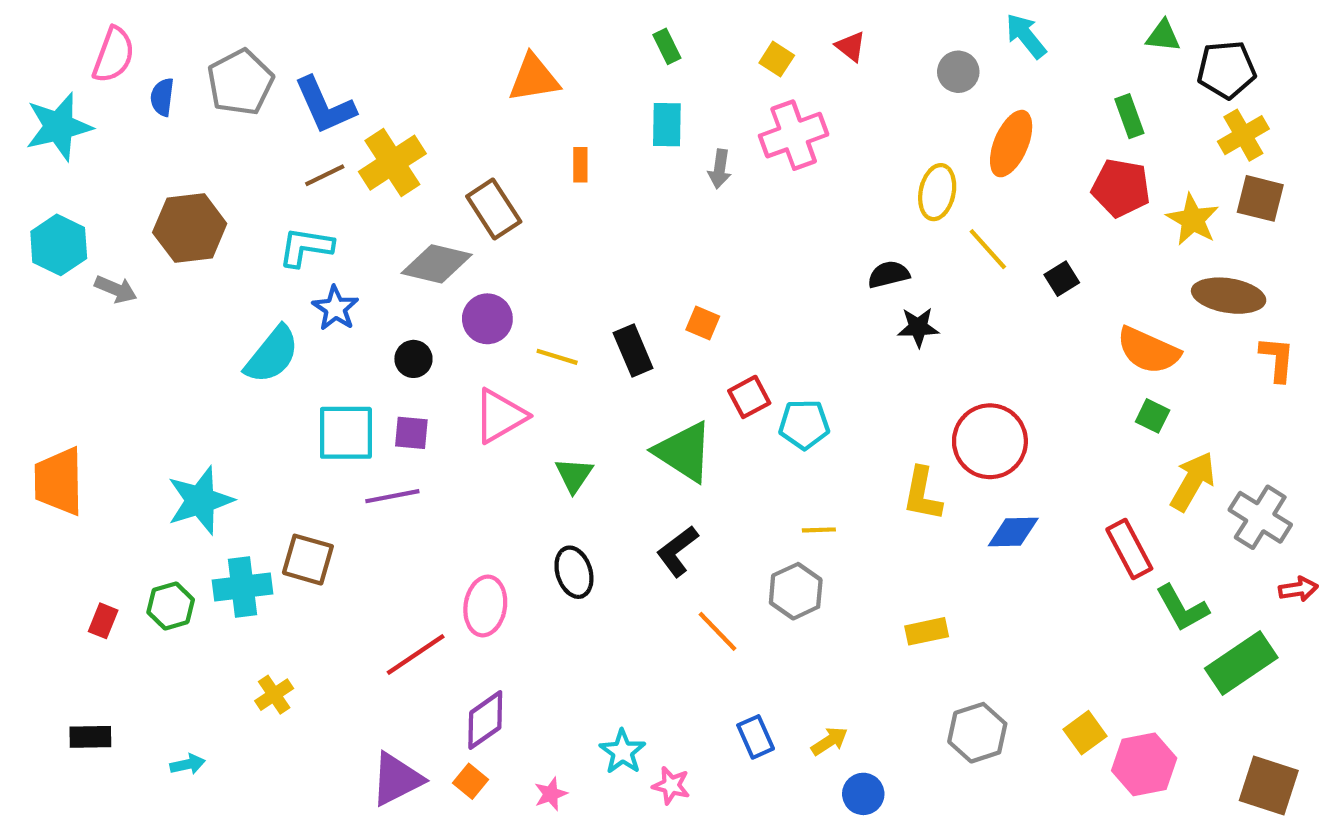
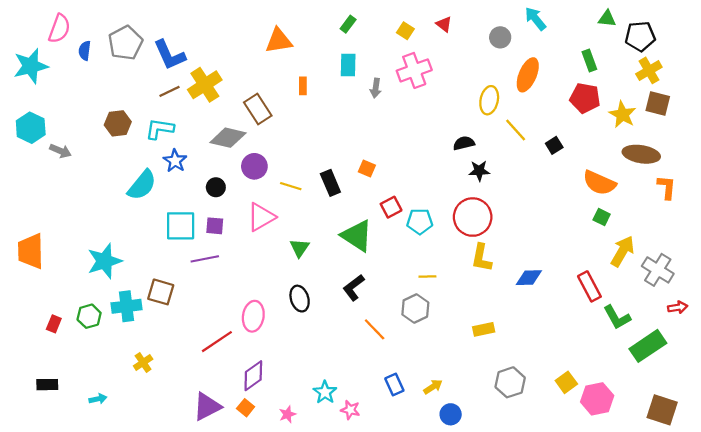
green rectangle: (667, 46) -> (348, 24), turned 63
brown hexagon: (190, 228) -> (118, 123), moved, size x0.7
red circle: (990, 441) -> (473, 217), moved

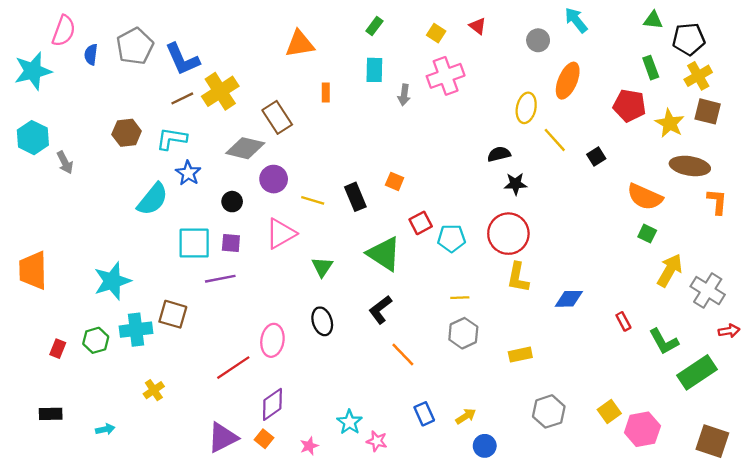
green rectangle: (589, 61) -> (651, 68), moved
gray arrow: (60, 151) -> (65, 162), turned 40
red rectangle: (589, 286) -> (623, 321), moved, size x0.6
gray hexagon: (415, 308) -> (463, 333), moved

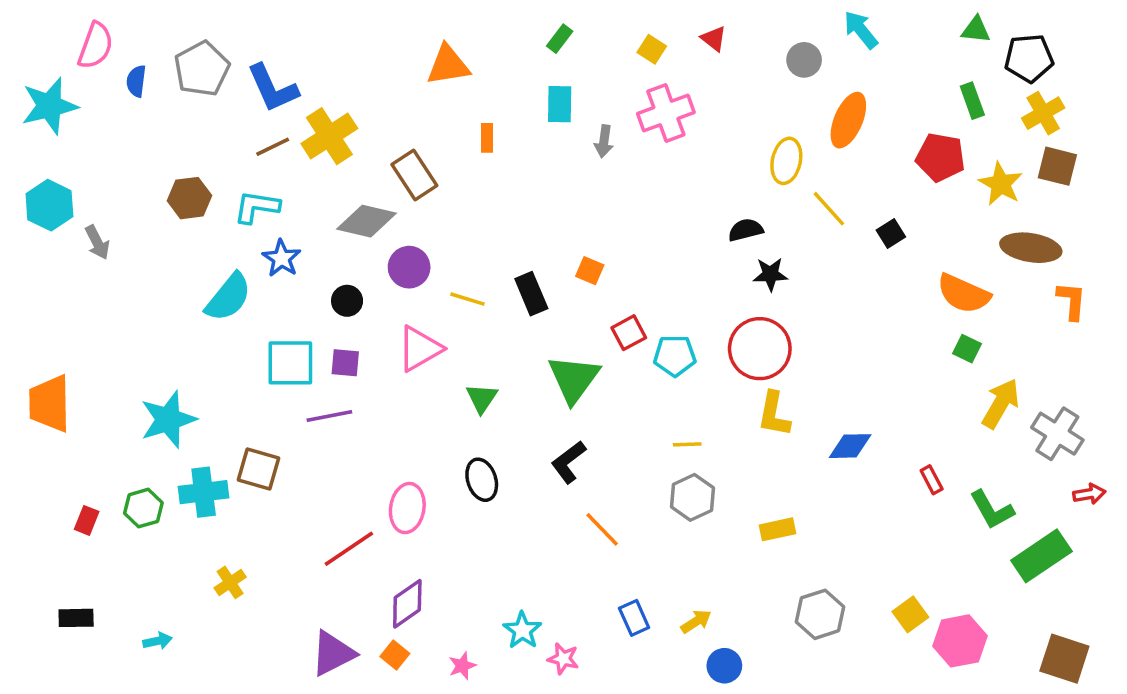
green triangle: (384, 254) -> (574, 379), turned 33

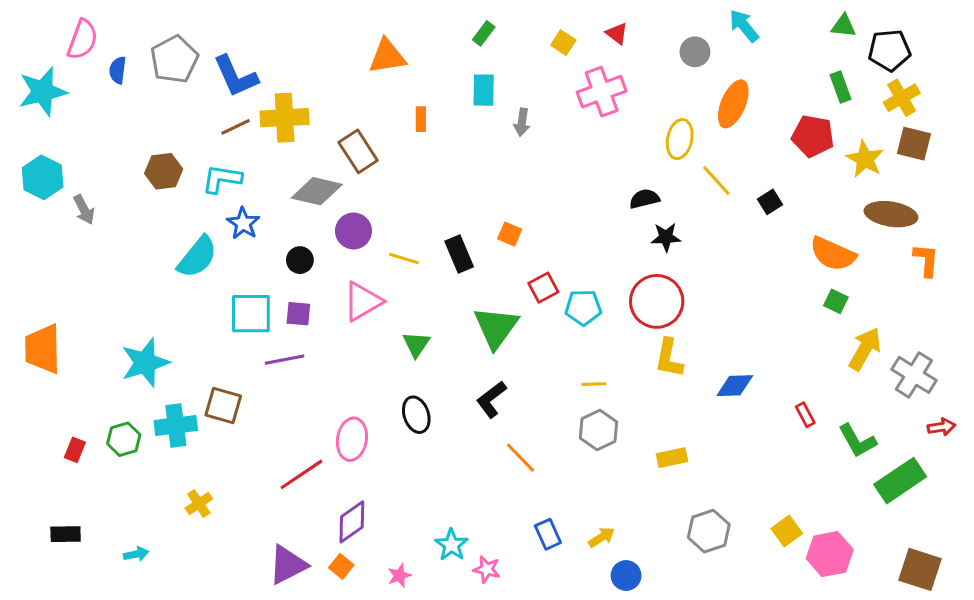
pink cross: (666, 113) -> (602, 92), moved
yellow cross: (329, 136) -> (285, 118), turned 30

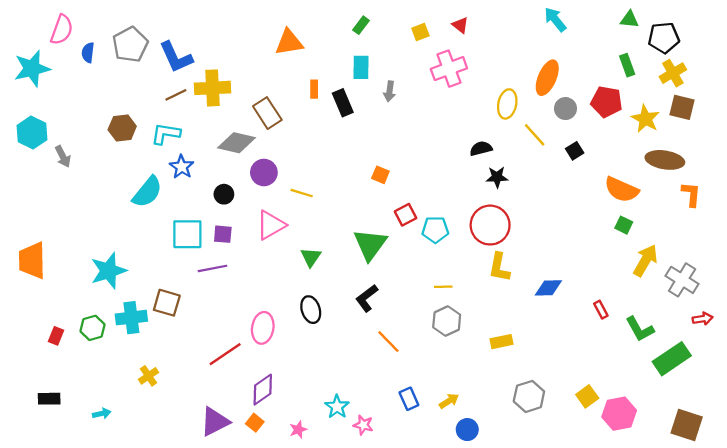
yellow square: (563, 43) -> (420, 32), turned 36
gray circle: (695, 52) -> (565, 109), moved
black rectangle: (459, 254) -> (343, 103), moved

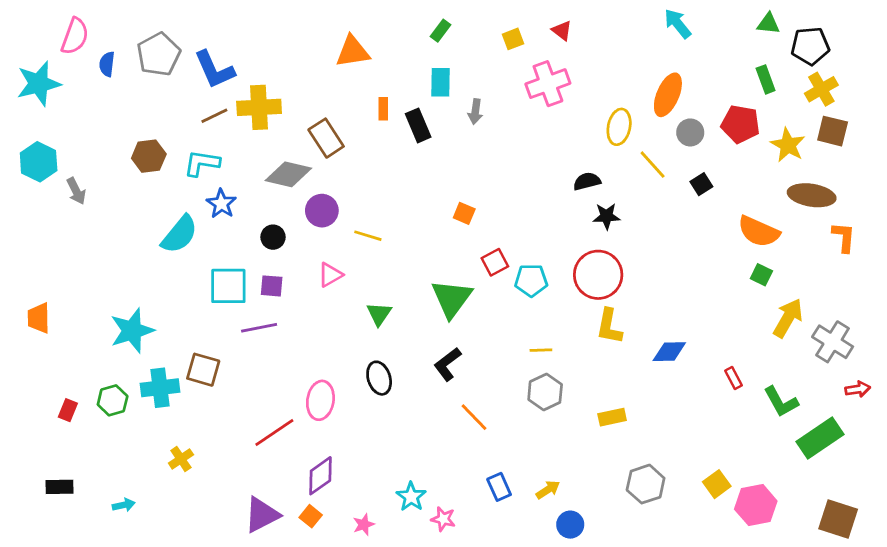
pink triangle: (271, 225) -> (330, 275), size x0.7
orange trapezoid: (32, 260) -> (39, 318), size x0.7

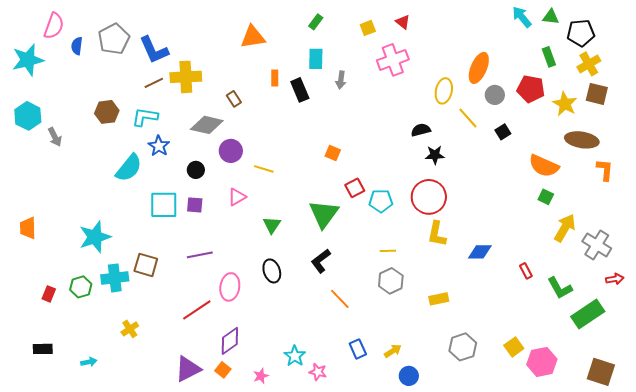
cyan arrow: (678, 24) -> (522, 17), moved
brown rectangle: (326, 138) -> (234, 99), size x0.6
purple line: (259, 328) -> (200, 255), moved

